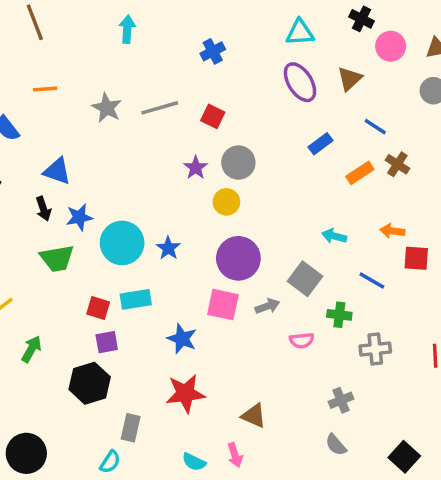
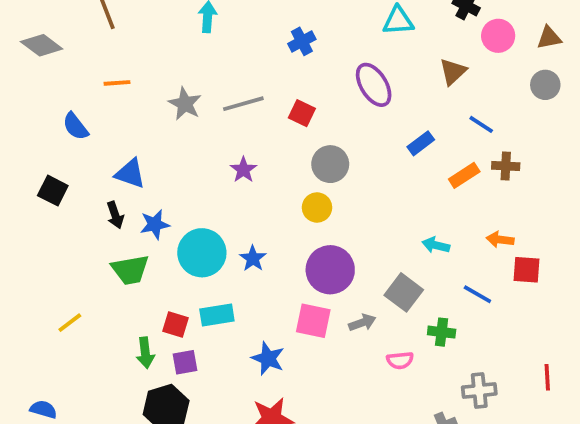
purple ellipse: (300, 82) -> (374, 85), moved
brown cross: (397, 164) -> (506, 166), turned -30
purple star: (196, 168) -> (243, 170), moved
green arrow: (31, 349) -> (145, 353), moved, turned 144
gray cross: (375, 349) -> (479, 391), moved

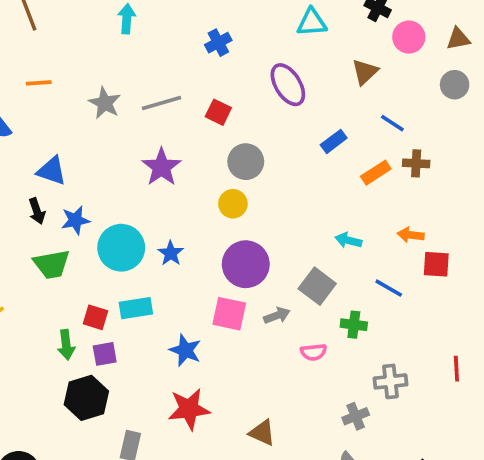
purple star: (243, 170) -> (161, 167), size x1.5

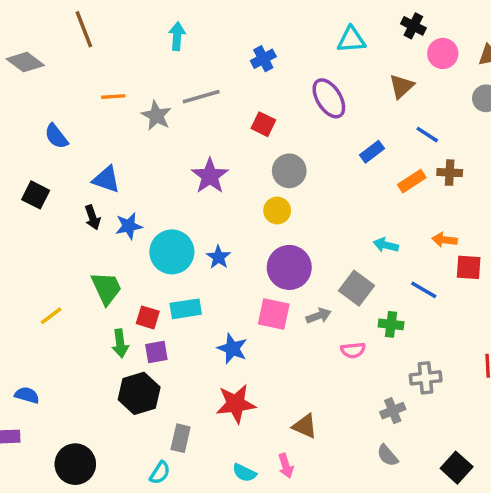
orange line: (39, 83) -> (113, 97), moved
gray line: (161, 103) -> (201, 97), moved
green trapezoid: (52, 264) -> (106, 288), moved, turned -105

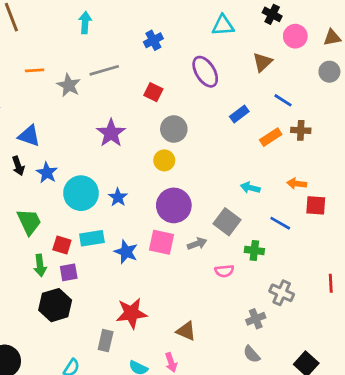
blue star: (129, 226) -> (47, 173), turned -30
blue star: (232, 349) -> (126, 252), moved
gray cross: (426, 378) -> (282, 293), turned 30
gray rectangle: (181, 438) -> (106, 341), moved

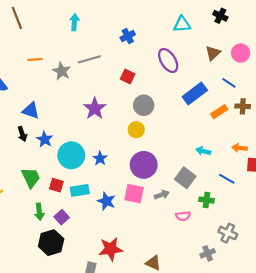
pink circle: (295, 36) -> (241, 53), moved
blue rectangle: (239, 114) -> (195, 94), size x1.6
red square: (62, 245) -> (56, 185), moved
purple square: (69, 272) -> (62, 217), turned -32

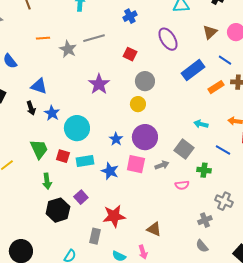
blue star: (100, 158) -> (116, 139), moved
purple square: (62, 217) -> (81, 197), moved

